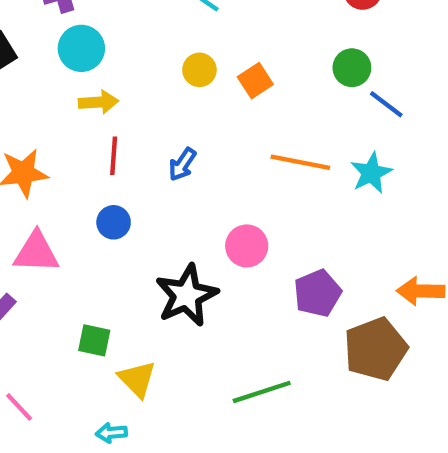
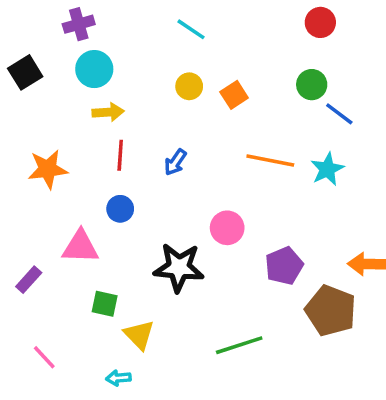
pink triangle: (36, 252) -> (80, 247), moved
black star: (187, 295) -> (179, 267), turned 30
brown pentagon: (376, 349) -> (331, 311), turned -30

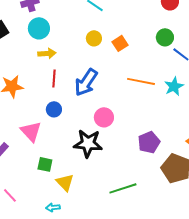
blue arrow: (175, 162) -> (86, 82), size x1.8
pink circle: (227, 228) -> (104, 117), moved
pink triangle: (80, 247) -> (31, 131), turned 45

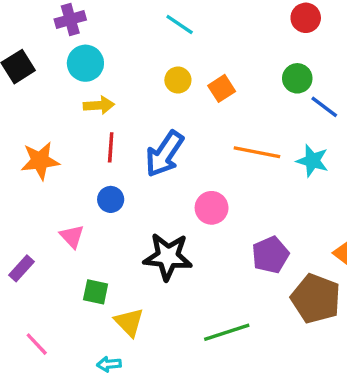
cyan star: (174, 86) -> (312, 161), turned -30
pink circle: (104, 117) -> (212, 208), moved
pink triangle: (31, 131) -> (72, 236), size x0.7

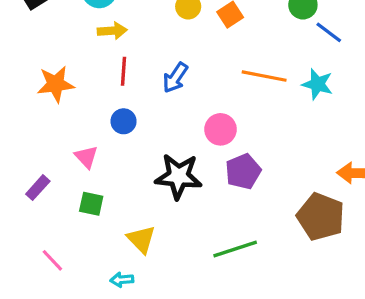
blue arrow: (164, 154) -> (175, 78), size x0.7
purple pentagon: (270, 255) -> (243, 171), moved
green square: (96, 292) -> (91, 204), moved

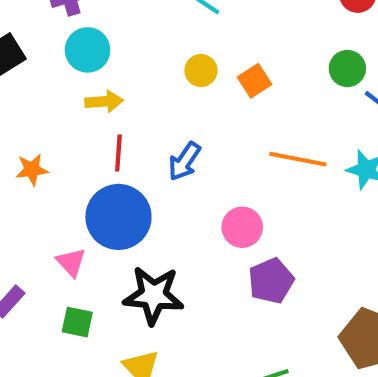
orange star: (56, 84) -> (32, 170), size x0.7
blue circle: (124, 121) -> (118, 217), size x2.0
black star: (178, 176) -> (154, 295), moved

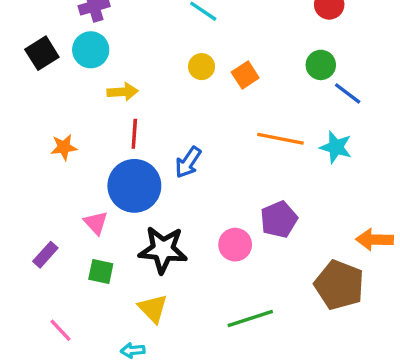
cyan circle: (88, 50) -> (91, 50), moved
blue arrow: (184, 161) -> (188, 162), moved
pink circle: (242, 227) -> (235, 245), moved
purple pentagon: (271, 281) -> (279, 219), moved

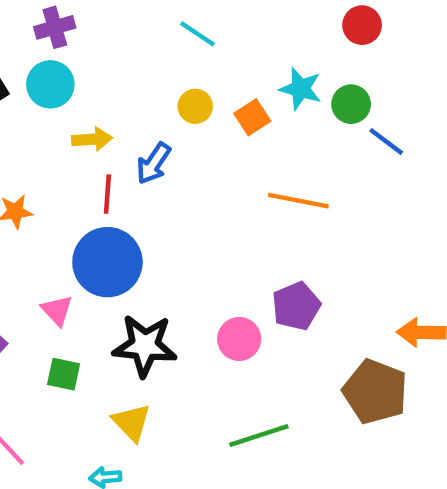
cyan star: (336, 147) -> (301, 89), moved
blue arrow: (188, 162) -> (154, 163), moved

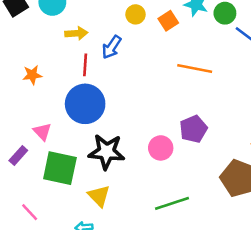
pink triangle: (57, 310) -> (42, 132), moved
green square: (64, 374) -> (60, 168), size x1.8

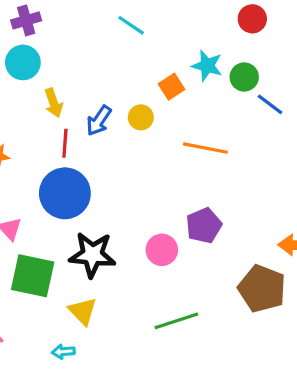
yellow circle: (135, 14) -> (141, 117), moved
yellow arrow: (76, 33) -> (54, 103), turned 75

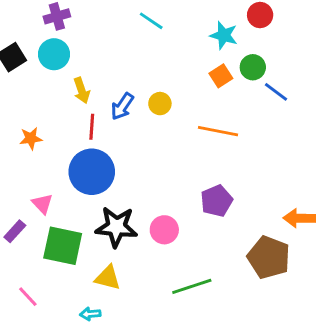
cyan star: (207, 66) -> (224, 35), moved
orange square: (172, 87) -> (221, 76), moved
pink circle: (162, 250) -> (164, 230), moved
yellow triangle: (83, 311) -> (108, 278), turned -32

